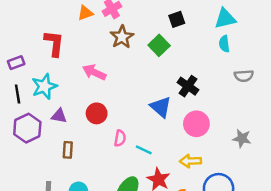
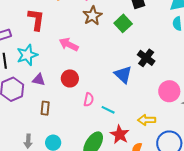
pink circle: (196, 124) -> (169, 91), moved

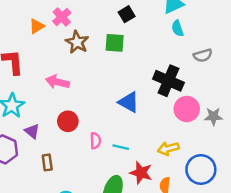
green square: (123, 23) -> (115, 43), turned -30
black cross: (146, 58) -> (168, 81), moved, size x1.4
purple triangle: (39, 80) -> (32, 131), turned 40

